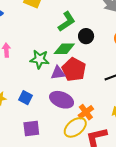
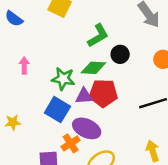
red pentagon: (74, 69) -> (103, 93), turned -30
blue square: (26, 98) -> (57, 110), moved, size x1.5
orange cross: (86, 112) -> (71, 143), moved

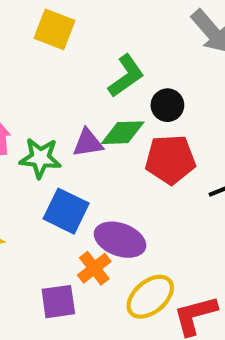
green star: (63, 79) -> (40, 158), moved
red pentagon: (103, 93) -> (170, 159), moved
purple triangle: (84, 96) -> (88, 143), moved

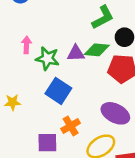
purple ellipse: (120, 240) -> (115, 113), moved

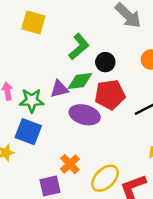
blue square: (58, 91) -> (28, 132), moved
purple ellipse: (115, 113) -> (85, 115), moved

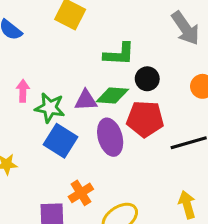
green L-shape: (79, 47) -> (119, 54), turned 32
purple ellipse: (85, 115) -> (110, 137), turned 48
blue square: (28, 132) -> (60, 141), moved

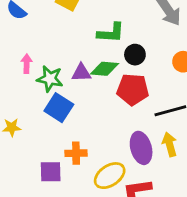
purple ellipse: (110, 137) -> (141, 148), moved
orange cross: (81, 193) -> (76, 153), turned 30
yellow arrow: (187, 205) -> (170, 144), moved

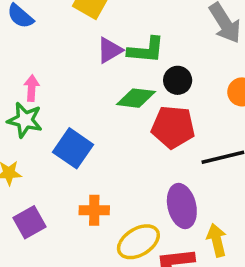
purple triangle: (81, 73) -> (110, 50), moved, turned -30
green star: (50, 79) -> (25, 120), moved
yellow arrow: (170, 144) -> (217, 240), moved
purple square: (51, 172) -> (30, 222), moved, turned -30

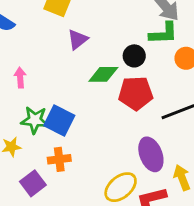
green L-shape: (146, 50) -> (163, 33), moved
green star: (25, 120) -> (35, 120), moved
orange cross: (94, 210) -> (59, 159), moved

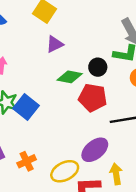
purple ellipse: (151, 154) -> (95, 150), turned 60
orange cross: (59, 159) -> (27, 161), moved, turned -30

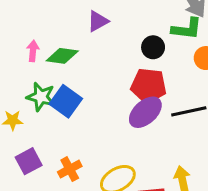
green diamond: (70, 77) -> (62, 56), moved
purple ellipse: (95, 150) -> (145, 112), moved

